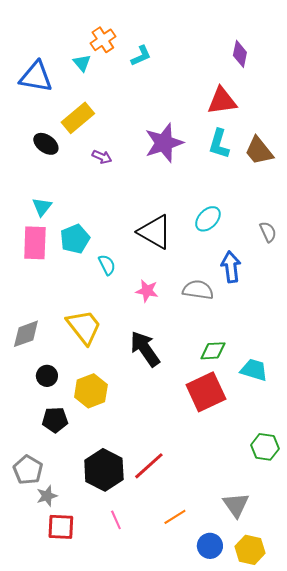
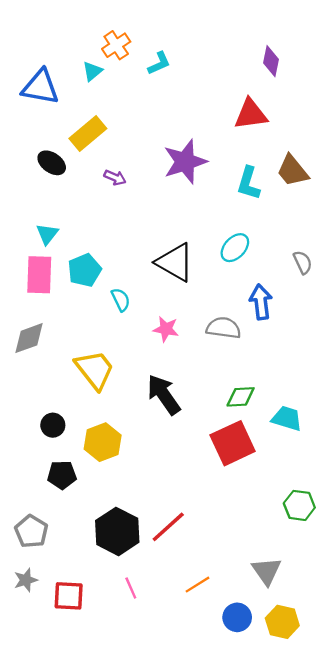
cyan triangle: (82, 63) -> (92, 71), turned 30
cyan L-shape: (219, 144) -> (248, 183), moved
gray diamond: (26, 334) -> (29, 338), moved
gray star: (47, 496) -> (26, 580), moved

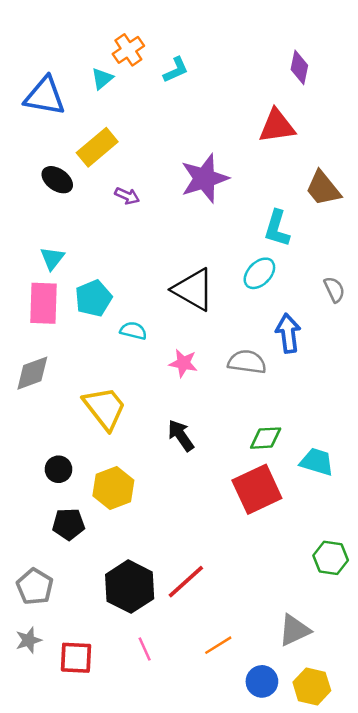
cyan L-shape: (248, 183) -> (277, 228), moved
cyan semicircle: (121, 300) -> (133, 331), turned -50
black arrow: (164, 395) -> (181, 436), size x0.7
gray triangle: (267, 571) -> (294, 630), turned 40

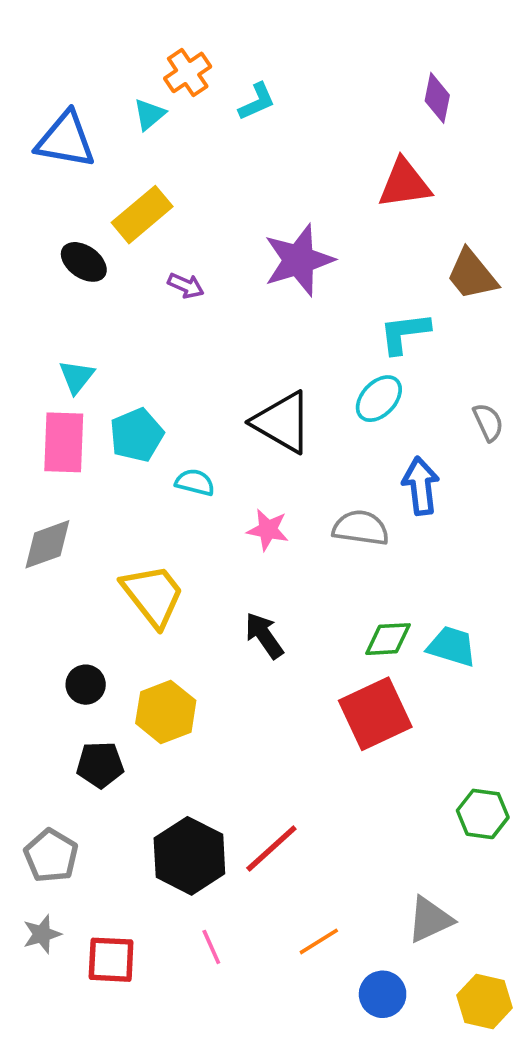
cyan L-shape: (277, 228) -> (404, 333), turned 66
cyan trapezoid: (317, 462) -> (452, 646), moved
yellow hexagon: (312, 686) -> (485, 1002), moved

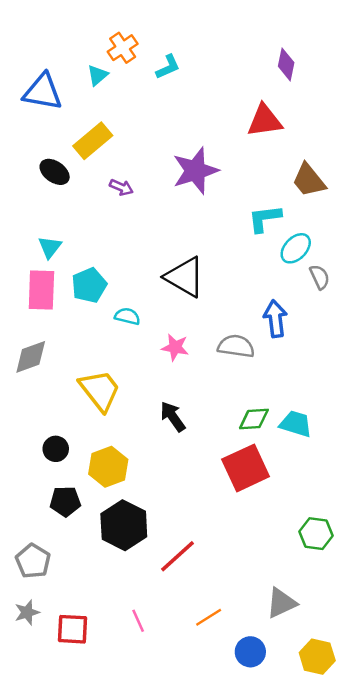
cyan ellipse: (379, 399) -> (296, 248), moved
black hexagon: (189, 856) -> (124, 525), moved

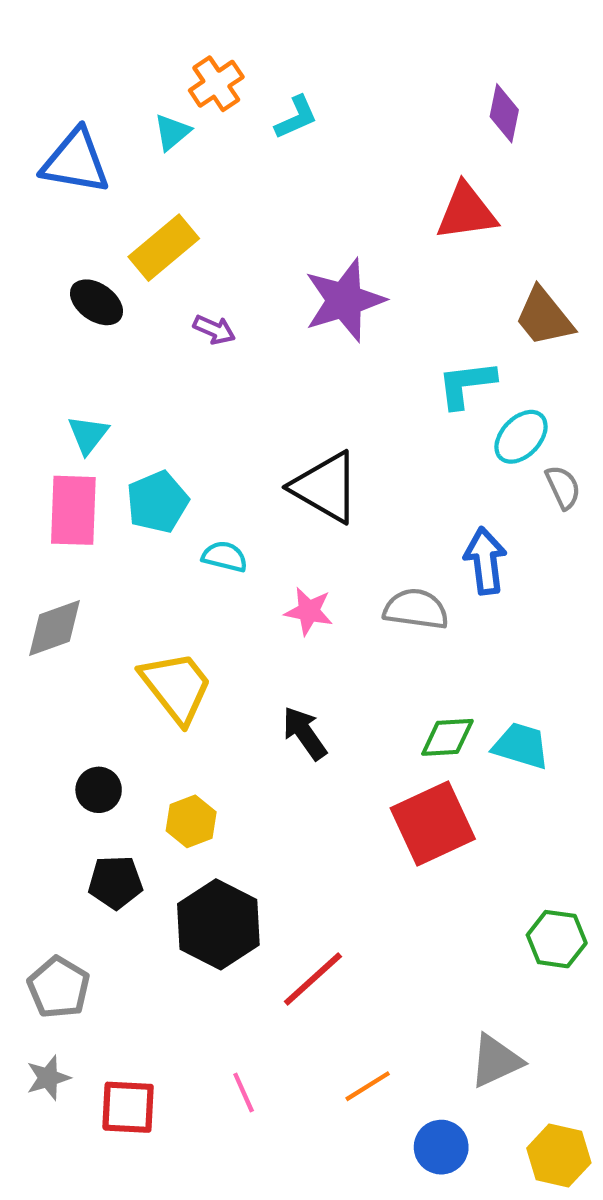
yellow hexagon: (108, 467) -> (191, 821), size x0.7

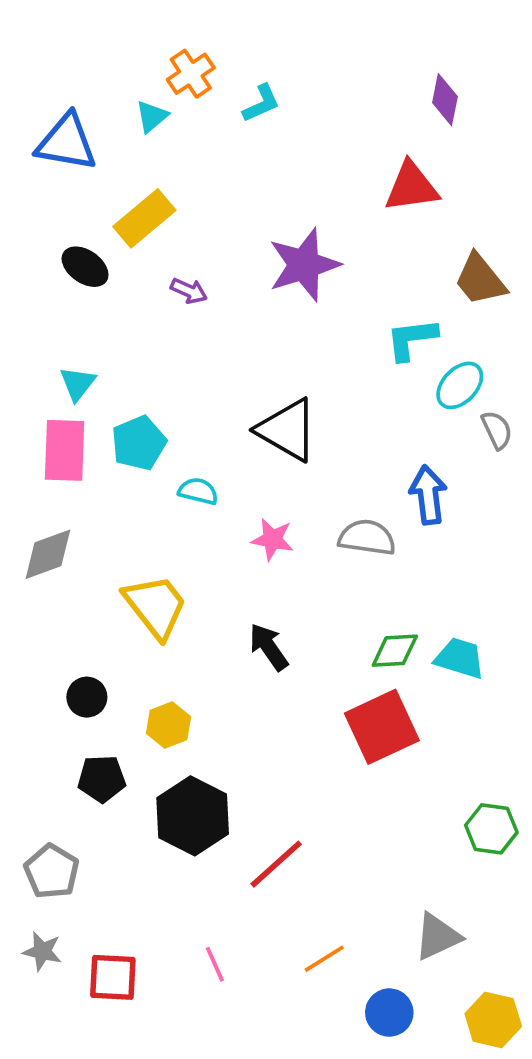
gray star: (48, 1078) -> (42, 951), turned 30

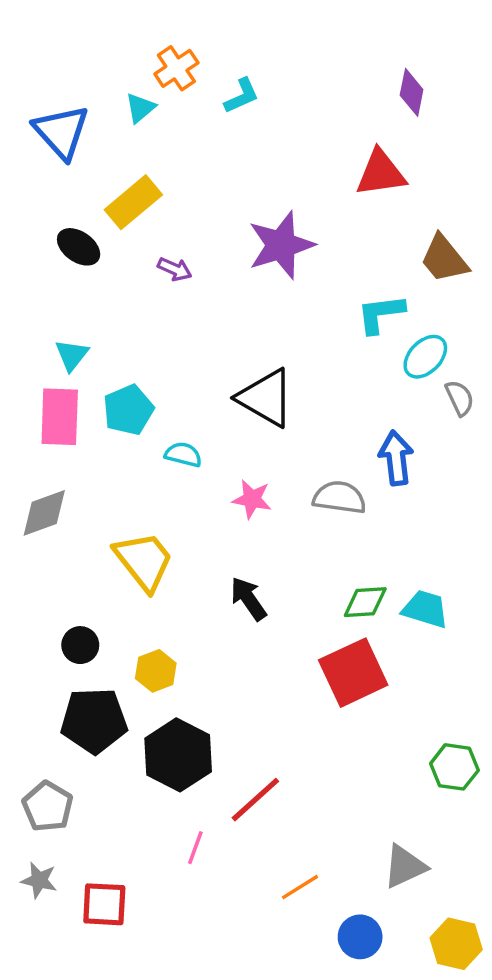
blue triangle: (66, 142) -> (61, 132), turned 38
black pentagon: (102, 779) -> (94, 721), size x1.5
pink line: (215, 964) -> (195, 848), moved, turned 44

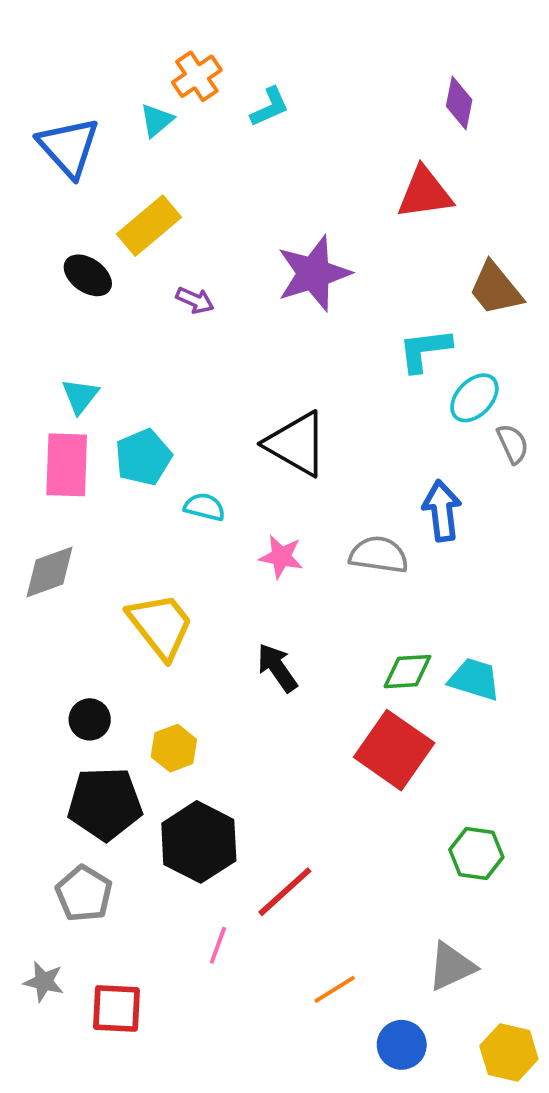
red square: (353, 673) -> (394, 750), turned -30
green hexagon: (454, 767) -> (476, 853), moved
gray pentagon: (48, 806) -> (84, 894), moved

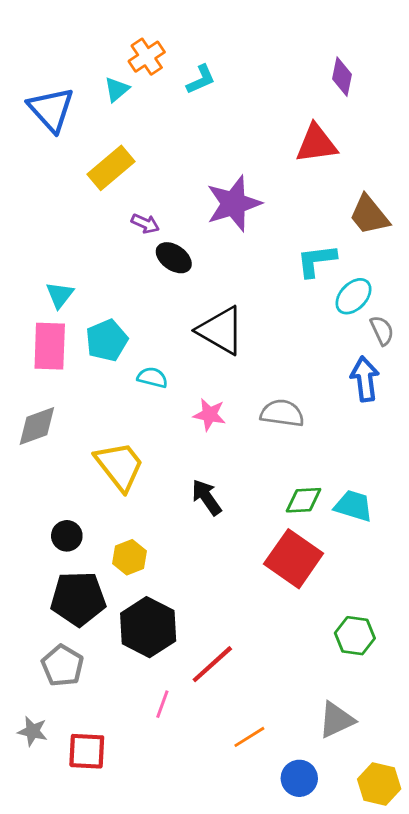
black ellipse: (88, 275) -> (174, 258), moved
blue arrow: (442, 511) -> (365, 379), moved

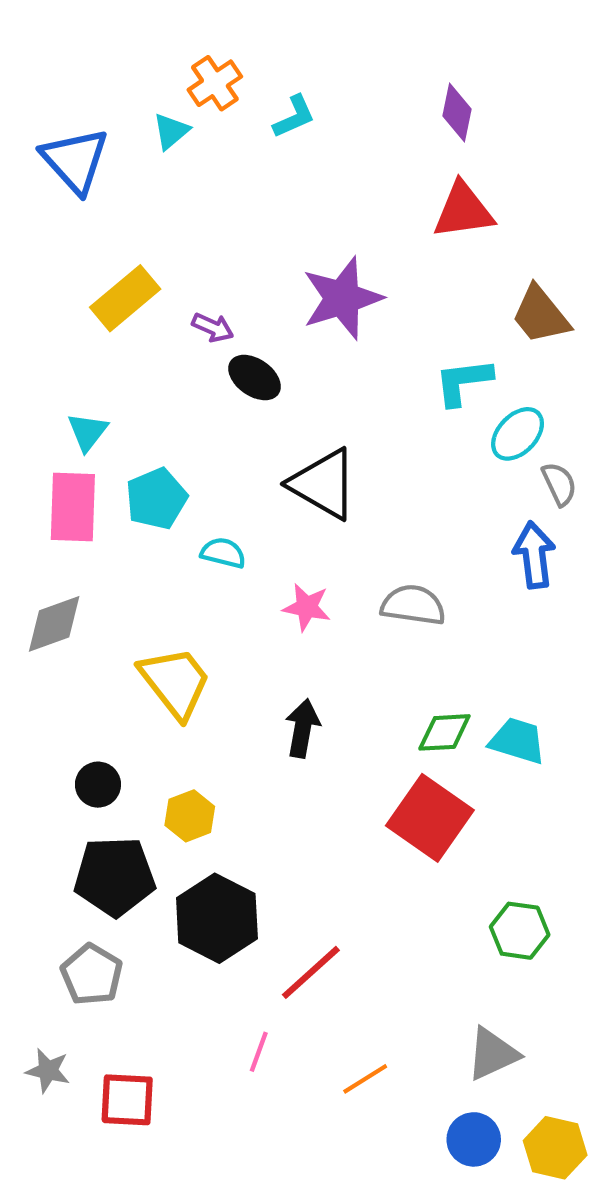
purple diamond: (342, 77) -> (457, 112), moved
yellow rectangle: (111, 168) -> (125, 298), moved
black arrow: (207, 497) -> (303, 728), turned 45
pink line: (162, 704) -> (259, 1052), moved
blue circle: (299, 778) -> (474, 1139), moved

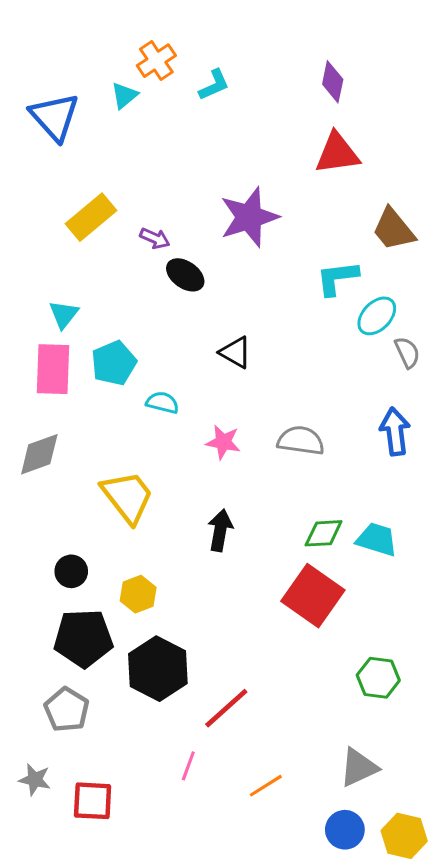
black triangle: (323, 484) -> (235, 352), size x0.6
blue arrow: (534, 555) -> (395, 431), moved

